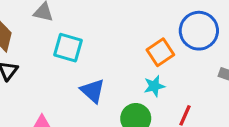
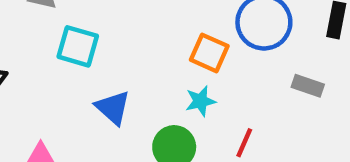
orange square: (160, 52) -> (209, 53), turned -32

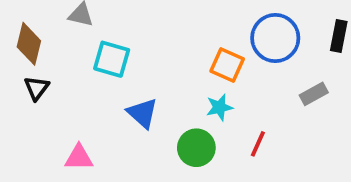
gray rectangle: (308, 86) -> (314, 94), turned -48

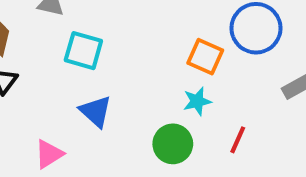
blue triangle: (142, 113) -> (96, 111), moved
pink triangle: (79, 157) -> (49, 154), turned -32

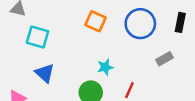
orange square: (205, 57) -> (96, 21), moved

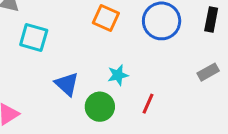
gray rectangle: (164, 59) -> (208, 72), moved
blue triangle: (45, 73) -> (67, 84), moved

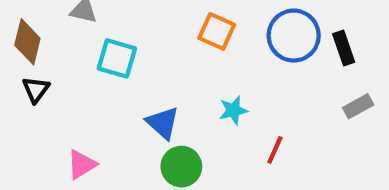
black rectangle: (211, 19) -> (344, 48), moved, turned -30
green circle: (100, 107) -> (181, 167), moved

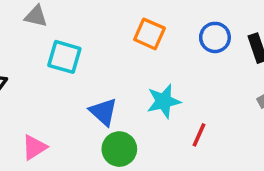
blue circle: (294, 36) -> (215, 37), size x0.7
cyan star: (233, 110) -> (164, 101), size x1.4

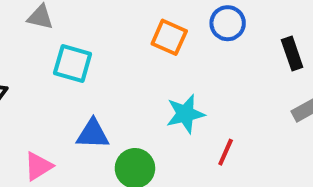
blue circle: (215, 37) -> (228, 23), moved
blue triangle: (103, 112) -> (93, 134), moved, turned -40

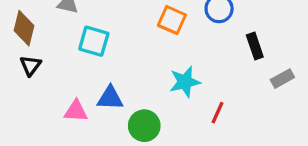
black rectangle: (292, 53) -> (255, 46), moved
pink triangle: (38, 166) -> (76, 111), moved, turned 35

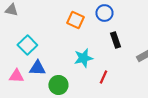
cyan square: (94, 41) -> (27, 45), moved, turned 30
black rectangle: (255, 46) -> (115, 40), moved

